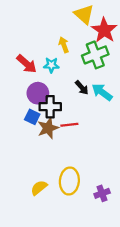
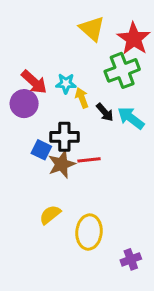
yellow triangle: (84, 14) -> (92, 29), moved
yellow arrow: (64, 45) -> (82, 98), moved
purple circle: (38, 93) -> (24, 104), moved
yellow semicircle: (39, 188) -> (50, 215), moved
purple cross: (102, 193) -> (131, 259), moved

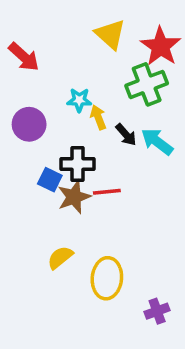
red arrow: (34, 82) -> (24, 57), moved

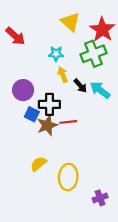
cyan star: (79, 100) -> (56, 54), moved
purple circle: (29, 124) -> (23, 90), moved

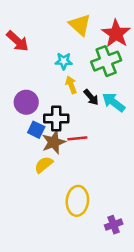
yellow semicircle: (38, 164) -> (44, 165), moved

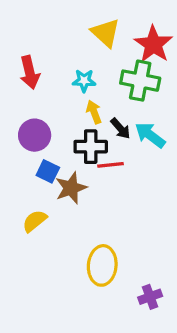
red arrow: (17, 41) -> (30, 72), moved, turned 35
green cross: (106, 61) -> (140, 81), turned 32
black cross: (56, 118) -> (91, 147), moved
red line: (77, 138) -> (110, 165), moved
yellow semicircle: (44, 165) -> (35, 221), moved

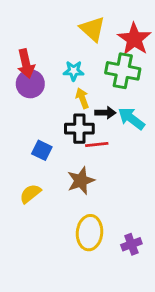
black arrow: (120, 128) -> (105, 113), turned -48
purple circle: (35, 135) -> (30, 84), moved
brown star: (71, 188) -> (81, 181), moved
purple cross: (150, 297) -> (131, 244), moved

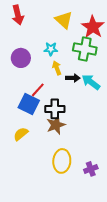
red arrow: (26, 64) -> (18, 15), moved
black cross: (79, 129) -> (55, 109), moved
red line: (97, 144) -> (38, 90), moved, turned -42
blue square: (42, 150) -> (29, 104), size x1.5

